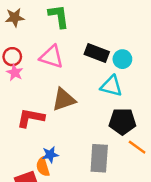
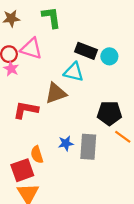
pink triangle: (51, 57) -> (31, 49), moved
cyan triangle: (111, 86) -> (74, 72), moved
blue star: (50, 155) -> (66, 143), moved

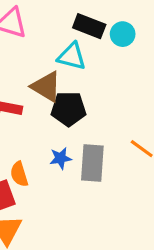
brown triangle: (56, 93) -> (46, 87), turned 50
black pentagon: (109, 113) -> (69, 109), moved

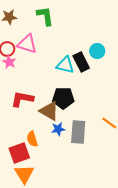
black rectangle: (89, 26) -> (81, 62), moved, turned 42
brown triangle: (46, 87) -> (49, 111), moved

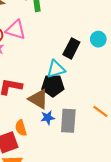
cyan circle: (97, 51) -> (98, 39), moved
black rectangle: (81, 62) -> (71, 48), turned 54
cyan triangle: (65, 65) -> (56, 69), moved, turned -30

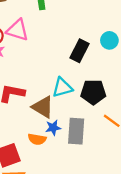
cyan triangle: (56, 69) -> (62, 87), moved
black pentagon: (53, 86) -> (93, 92), moved
orange semicircle: (21, 128) -> (37, 139), moved, turned -63

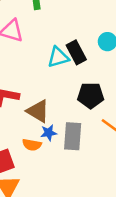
black rectangle: (80, 51) -> (76, 52), turned -55
cyan triangle: (62, 87) -> (58, 57), moved

